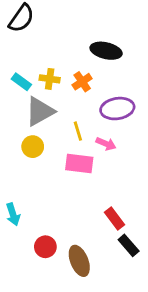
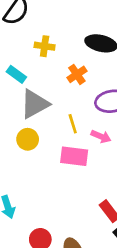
yellow cross: (50, 79) -> (45, 46), moved

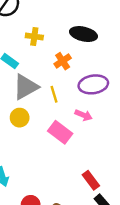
yellow line: (73, 124) -> (54, 94), moved
pink rectangle: (74, 156) -> (60, 132), turned 30

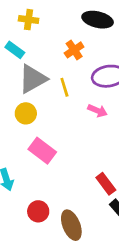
yellow cross: (34, 36) -> (29, 20), moved
pink rectangle: (60, 132) -> (42, 151), moved

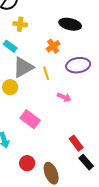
pink arrow: (98, 111) -> (64, 97), moved
yellow circle: (26, 113) -> (10, 87), moved

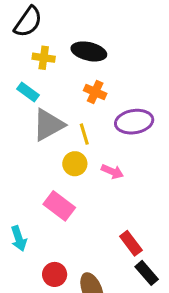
black ellipse: (70, 24) -> (89, 51), moved
orange cross: (53, 46) -> (95, 92), turned -32
yellow circle: (10, 87) -> (75, 164), moved

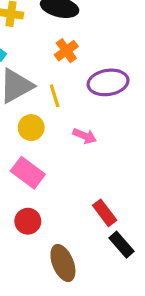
orange cross: (95, 92) -> (66, 51), turned 30
yellow circle: (75, 164) -> (31, 128), moved
red circle: (55, 274) -> (28, 221), moved

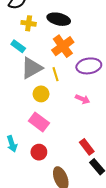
orange cross: (66, 51) -> (63, 46), size x1.5
pink arrow: (85, 136) -> (83, 99), moved

